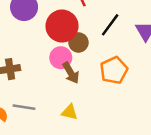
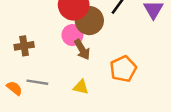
brown circle: (78, 42) -> (89, 21), size x1.5
orange pentagon: (114, 70) -> (123, 69), moved

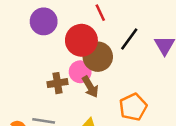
brown cross: (24, 46) -> (57, 83), moved

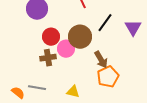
red circle: (81, 40) -> (51, 37), moved, size x0.7
brown arrow: (90, 87) -> (101, 60), moved

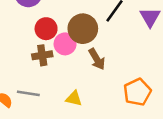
brown arrow: (101, 60) -> (97, 59), moved
orange pentagon: (108, 77) -> (137, 92), moved

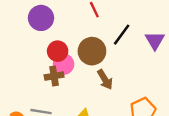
pink circle: (65, 44) -> (64, 64), moved

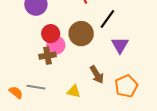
purple triangle: (155, 40) -> (120, 45), moved
brown arrow: (105, 80) -> (97, 75), moved

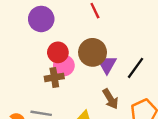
black line: (107, 19) -> (135, 68), moved
purple triangle: (120, 45) -> (107, 64), moved

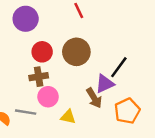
purple triangle: (107, 64) -> (105, 84), moved, turned 36
pink circle: (64, 66) -> (48, 97), moved

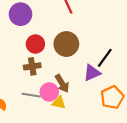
pink circle: (48, 97) -> (49, 92), moved
brown arrow: (94, 98) -> (62, 83), moved
gray line: (26, 112) -> (31, 95), moved

